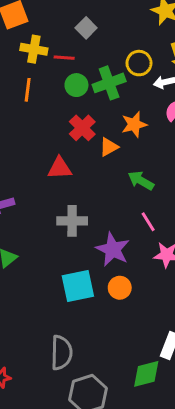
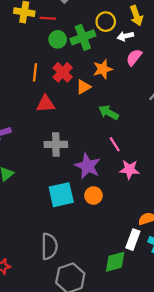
orange line: (28, 90) -> (35, 72), moved

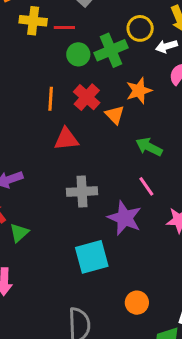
orange triangle: (83, 87) -> (115, 115), turned -42
pink line: (115, 144) -> (146, 186), moved
orange circle: (93, 196) -> (137, 303), moved

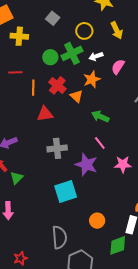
red line: (64, 27) -> (15, 72), moved
yellow circle: (140, 28) -> (84, 31), moved
white arrow: (167, 46) -> (96, 56), moved

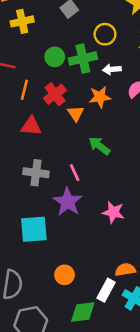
yellow cross: (19, 36) -> (22, 21), turned -30
pink line: (100, 143) -> (75, 173), moved

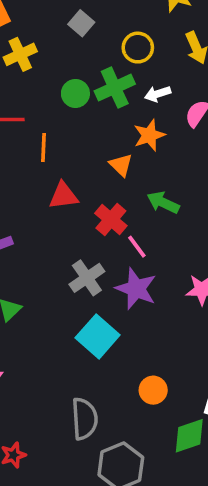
red cross: (55, 94) -> (111, 219), moved
gray cross: (36, 173) -> (87, 278), moved, turned -30
cyan square: (34, 229) -> (98, 336), turned -32

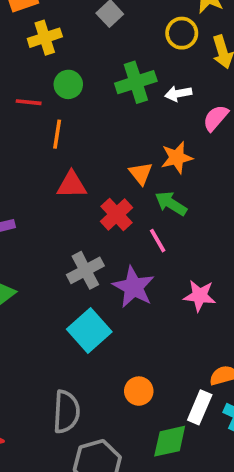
yellow circle: (138, 48) -> (182, 33), moved
green circle: (75, 93) -> (68, 84), moved
orange star: (149, 135) -> (177, 158), moved
orange triangle: (121, 165) -> (141, 173), moved
pink line: (137, 247) -> (158, 241), moved

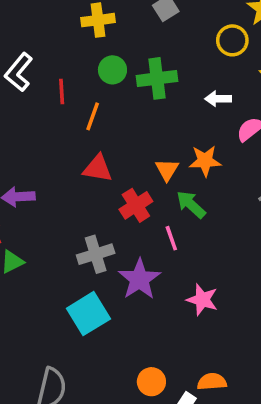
green cross: (136, 82) -> (157, 78), moved
red line: (29, 102) -> (62, 92), moved, turned 70
orange circle: (139, 391) -> (151, 382), moved

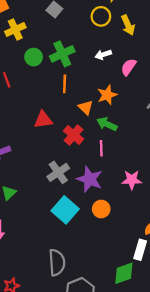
orange line: (93, 116) -> (65, 84), moved
pink line: (171, 238) -> (101, 148), turned 35
orange circle: (151, 382) -> (101, 209), moved

